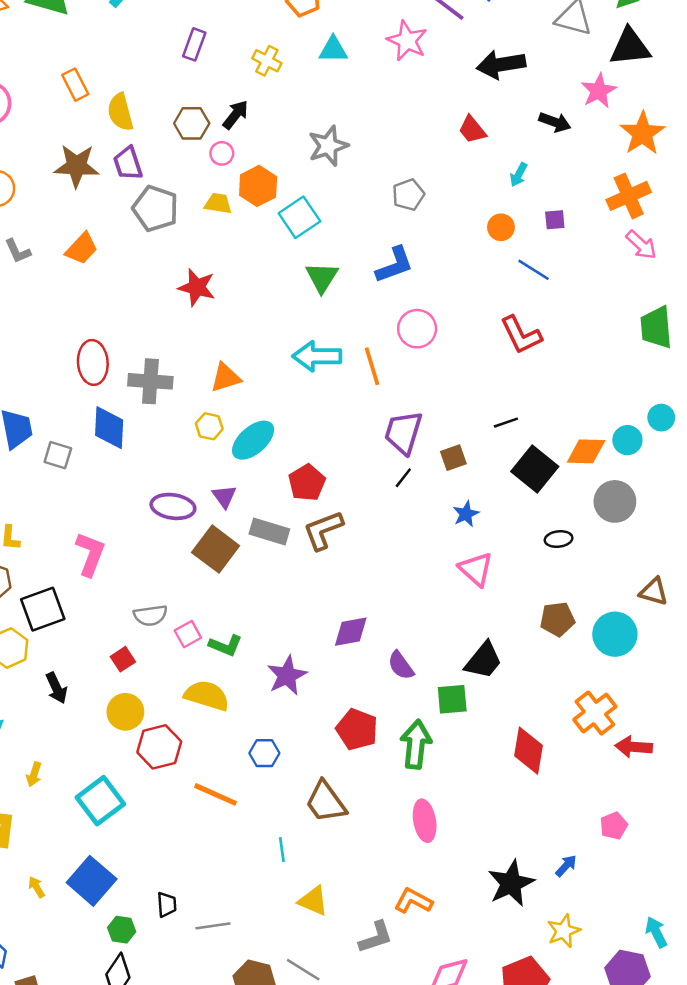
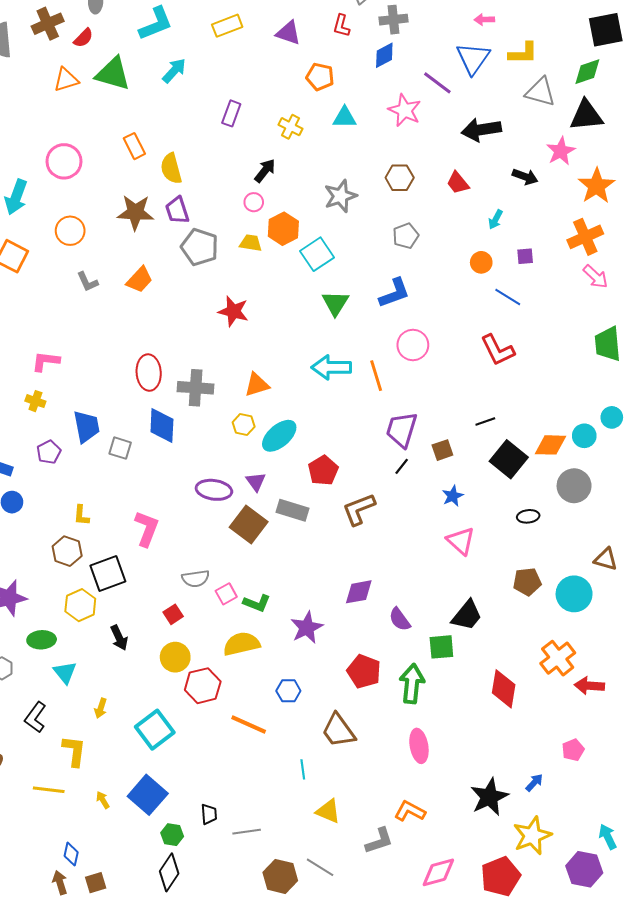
brown hexagon: (192, 123) -> (400, 178), moved
brown L-shape: (323, 530) -> (359, 509), moved
yellow semicircle: (207, 696) -> (241, 644), turned -30
yellow star: (564, 931) -> (532, 836), size x1.4

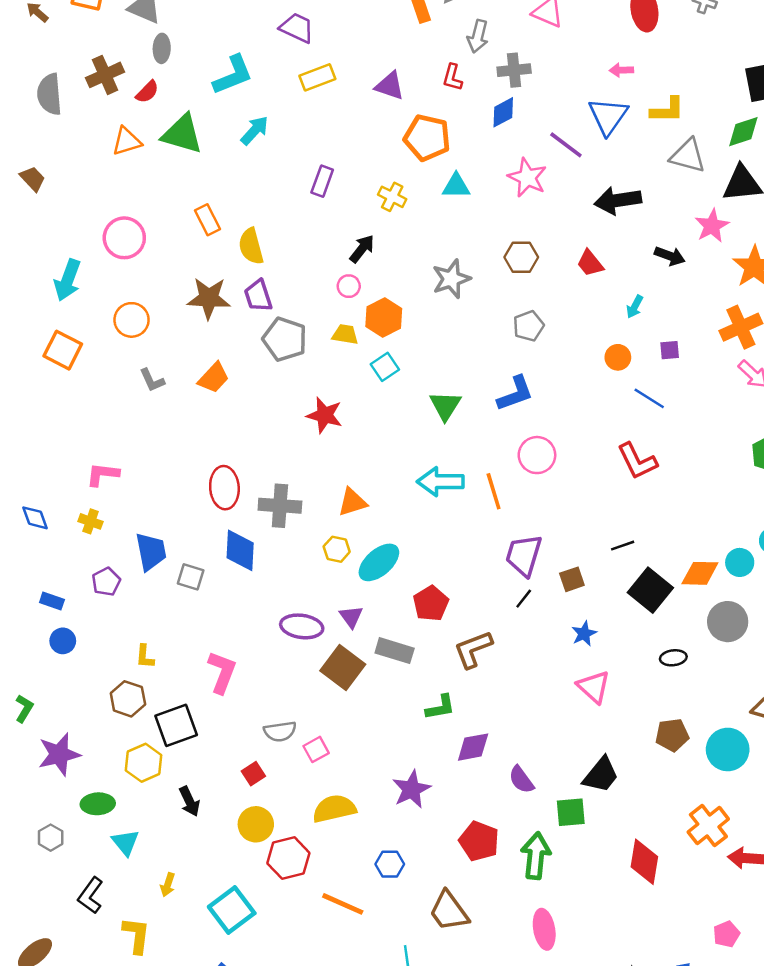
orange pentagon: (320, 77) -> (427, 138), size x1.4
cyan square: (317, 254) -> (385, 367), moved, size x0.7
green L-shape: (257, 603) -> (440, 707), moved, turned -32

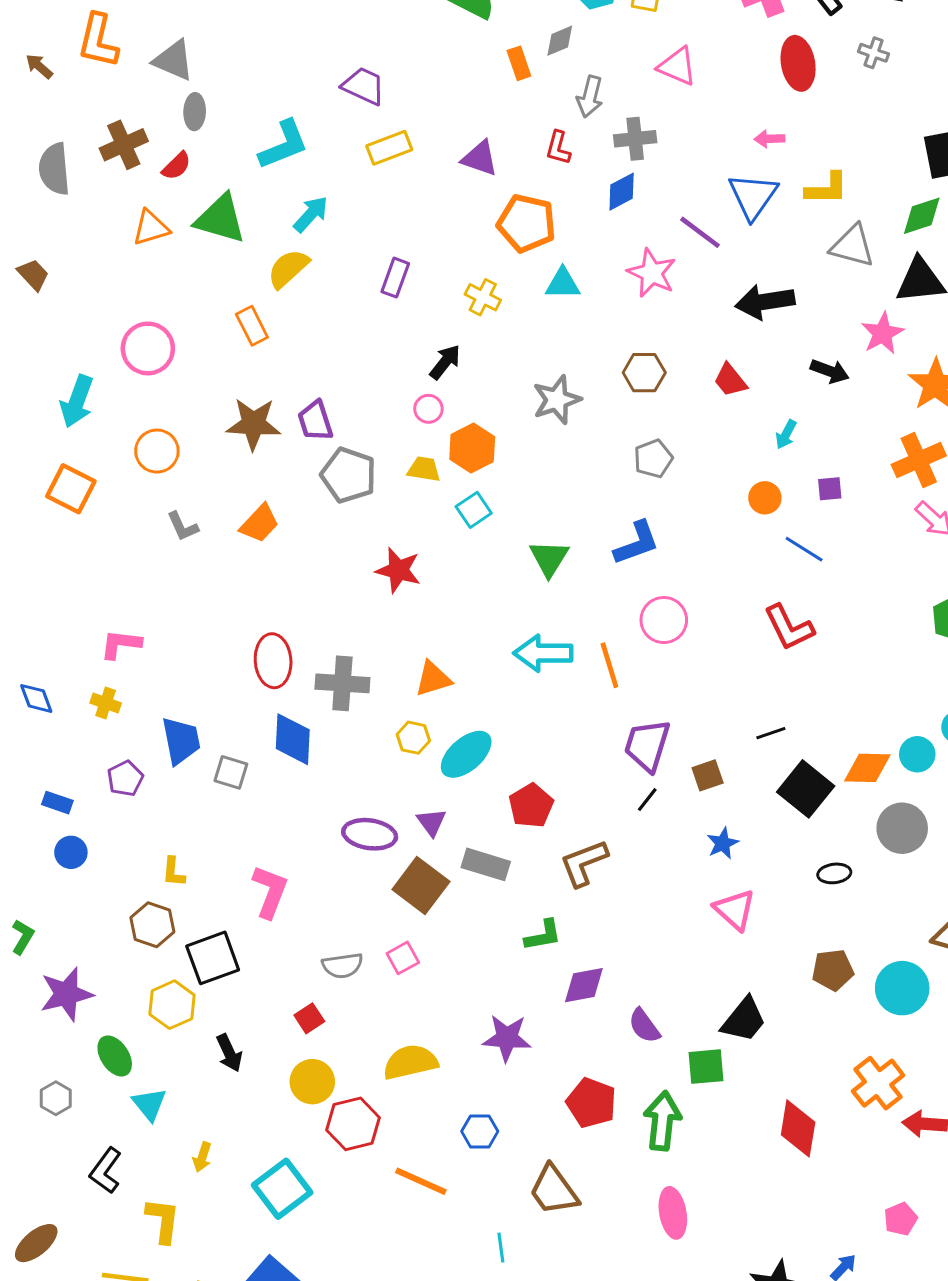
yellow semicircle: (251, 246) -> (288, 269), moved, turned 63
pink square: (316, 749) -> (403, 958), moved
purple star: (411, 789) -> (507, 1038), turned 30
green ellipse: (98, 804) -> (115, 1056), turned 60

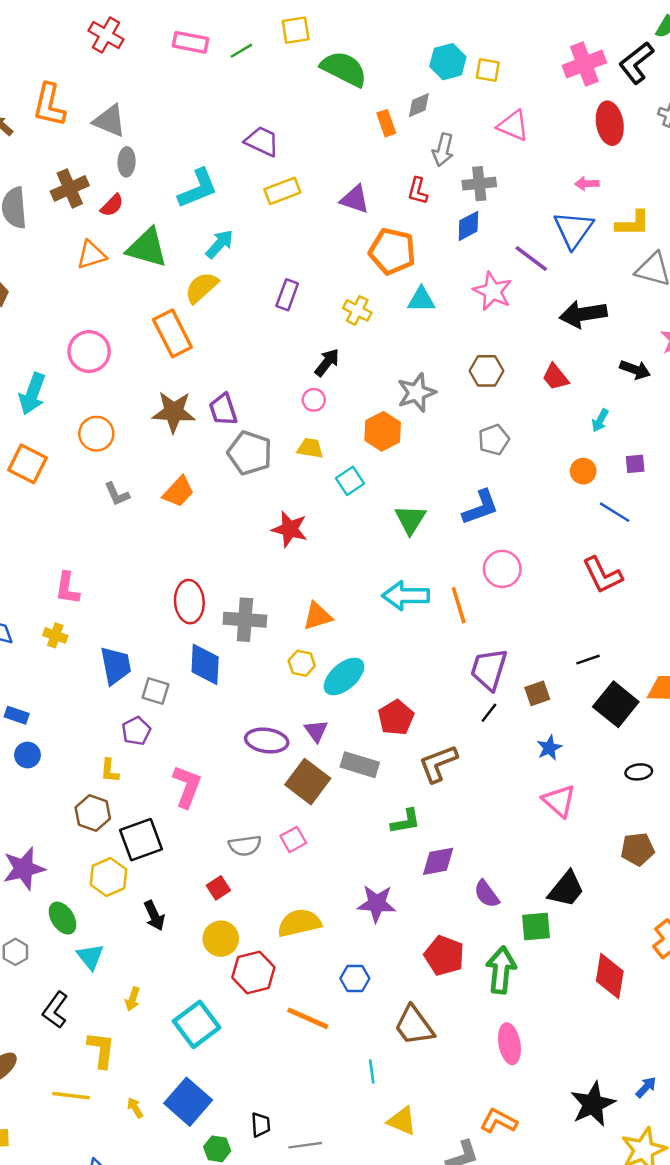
orange rectangle: (252, 326) -> (172, 333), size x1.5
orange hexagon: (472, 448) -> (383, 431), moved
pink L-shape: (121, 644) -> (67, 588), turned -88
purple pentagon: (125, 778) -> (136, 731), moved

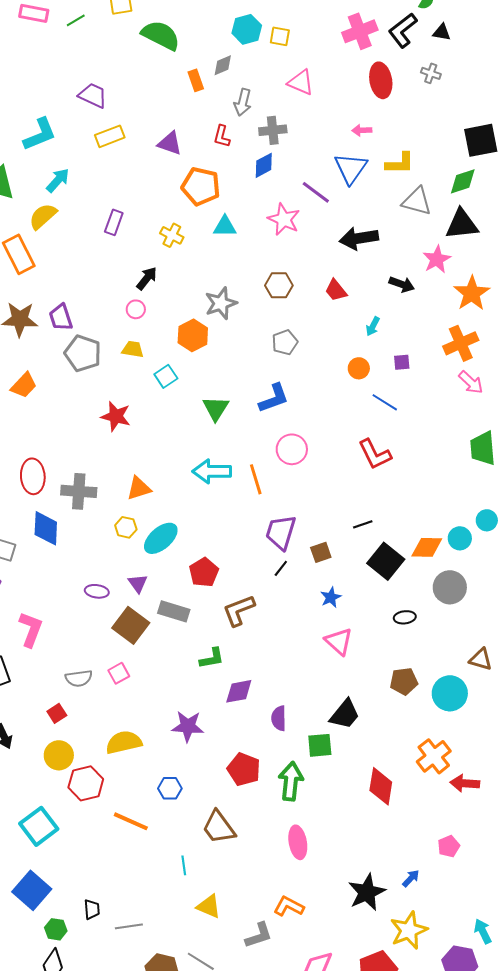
purple ellipse: (267, 741) -> (97, 591), size x0.7
purple semicircle: (487, 894) -> (279, 718), turned 35

